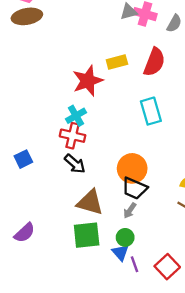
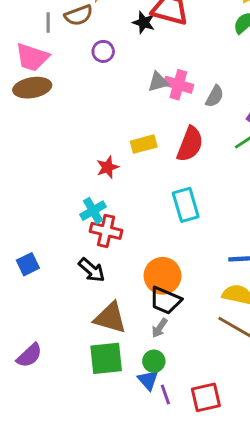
red star: (88, 81) -> (108, 167), size x0.6
red cross: (73, 136) -> (106, 231), moved
red square: (167, 267) -> (206, 397), turned 30

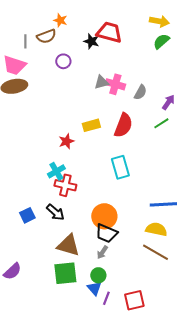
blue square: (28, 264) -> (27, 215), moved
purple line: (165, 394) -> (106, 298), turned 40

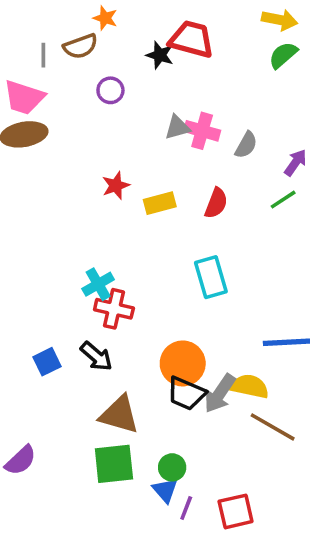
red semicircle: (123, 125) -> (216, 203), size x0.7
red star: (66, 141) -> (116, 185), moved
yellow semicircle: (156, 229) -> (250, 386), moved
gray arrow: (102, 252) -> (220, 393), moved, size x1.6

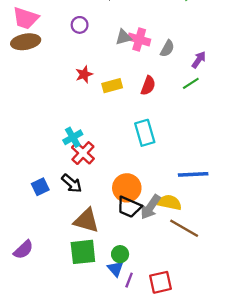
purple circle: (110, 90) -> (80, 25), moved
red cross: (114, 309) -> (83, 153), turned 30

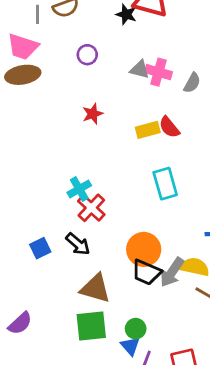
gray triangle: (123, 37) -> (140, 69), turned 30
yellow rectangle: (112, 86) -> (148, 130), moved
red semicircle: (148, 86) -> (169, 127), turned 120

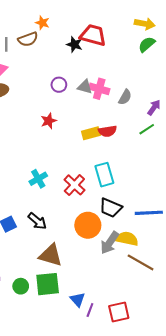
purple circle: (87, 55) -> (59, 85), moved
red semicircle: (169, 127) -> (107, 131), turned -60
red cross: (91, 208) -> (74, 185), moved
black trapezoid: (146, 272) -> (111, 208), moved
green circle: (136, 329) -> (21, 286), moved

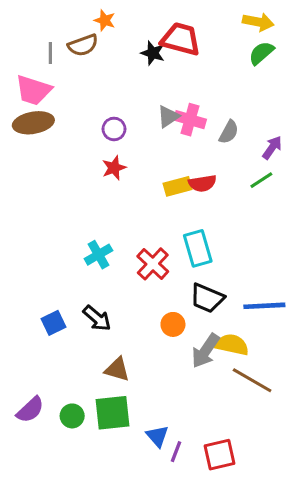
purple circle: (59, 85) -> (114, 129), moved
gray triangle: (85, 87) -> (168, 117), turned -49
orange circle: (88, 225) -> (173, 324), size x0.6
brown triangle: (51, 255) -> (117, 369), size x0.7

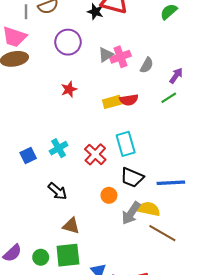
pink cross: (190, 120) -> (120, 57), turned -36
purple circle: (114, 129) -> (68, 42), moved, size x1.6
blue square: (54, 323) -> (28, 155), moved

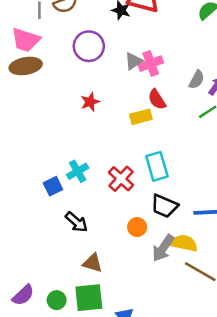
gray semicircle: (147, 65) -> (197, 80), moved
red semicircle: (129, 100) -> (157, 99), moved, turned 66
blue square: (28, 155) -> (53, 186), moved

